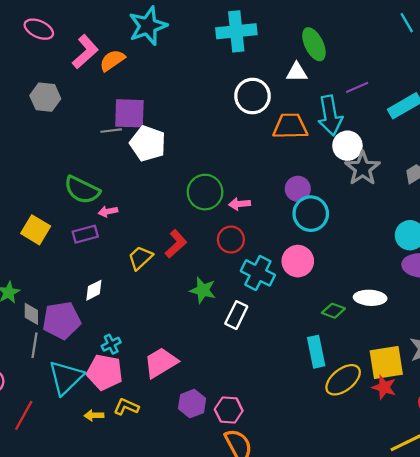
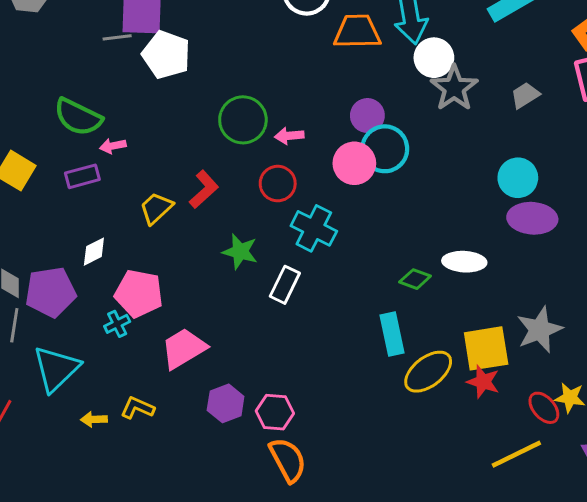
pink circle: (298, 261) -> (354, 163), moved
pink pentagon: (105, 372) -> (139, 293), moved

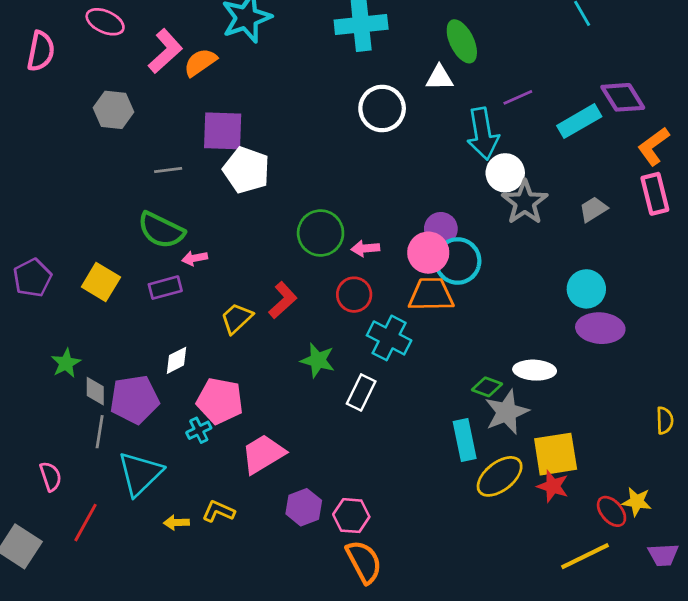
orange trapezoid: (357, 32) -> (431, 295), moved
gray line: (117, 37) -> (168, 170), moved
pink circle: (354, 163) -> (428, 253), moved
gray star: (540, 330) -> (507, 412), moved

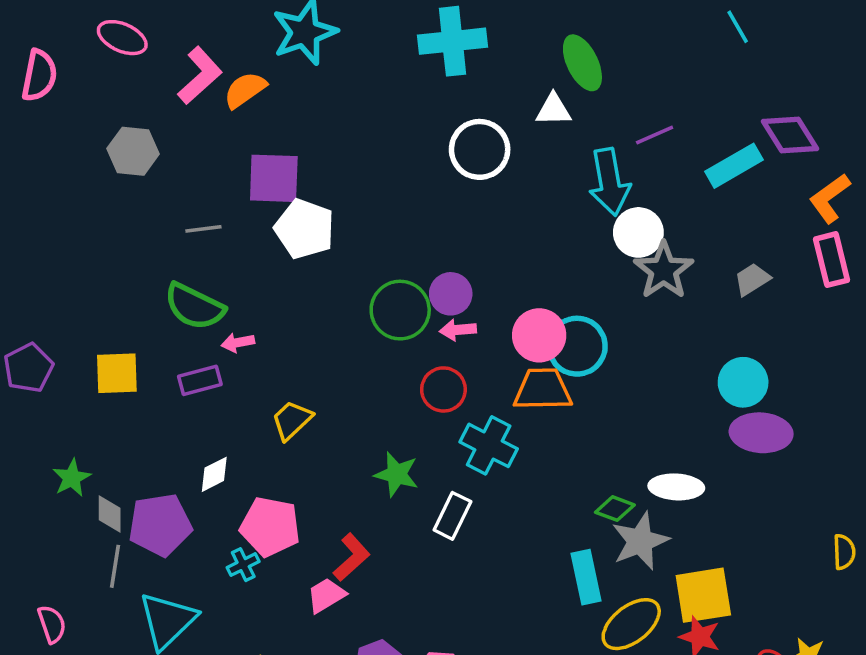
purple circle: (441, 229) -> (451, 294), moved
yellow square: (101, 282) -> (117, 373), turned -33
red L-shape: (283, 300) -> (351, 557), moved
pink trapezoid: (263, 454) -> (326, 595), size x0.7

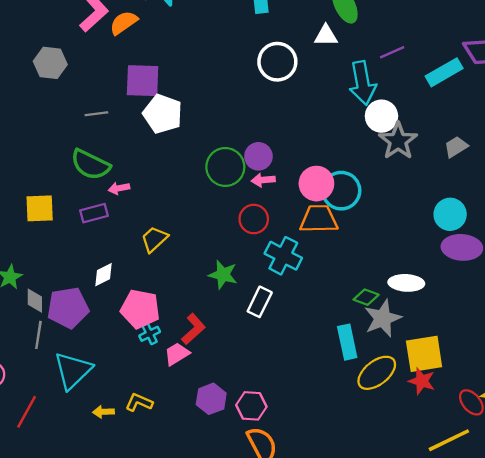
cyan cross: (243, 565) -> (150, 334), moved

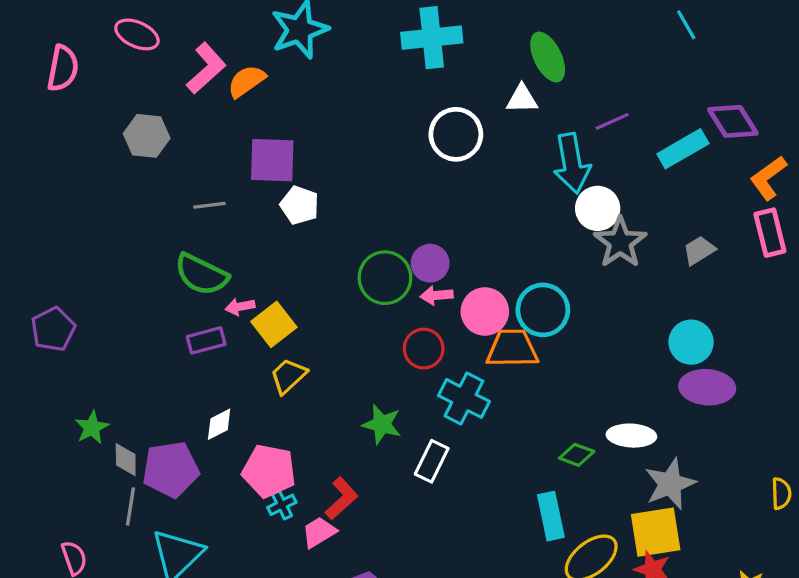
white pentagon: (163, 114) -> (300, 205), size x0.7
pink circle: (316, 184) -> (485, 312), moved
yellow square: (40, 208) -> (274, 324), moved, turned -36
gray star: (383, 318) -> (670, 484), moved

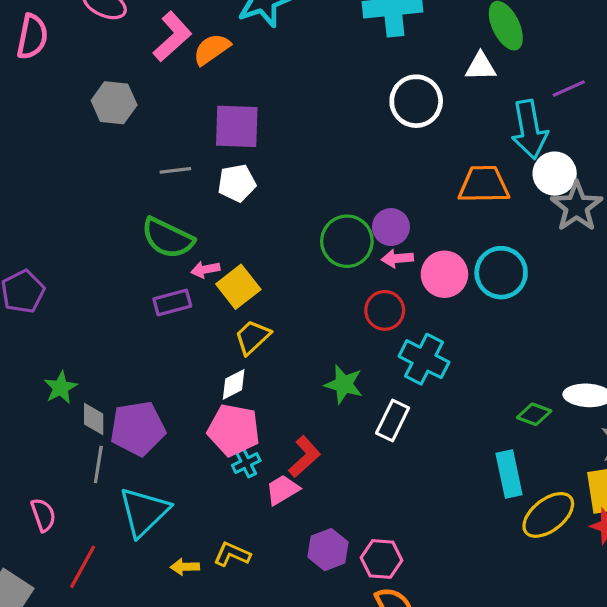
white pentagon: (300, 205) -> (237, 183), moved, turned -30
orange trapezoid: (512, 349) -> (484, 185), moved
white diamond: (219, 424) -> (234, 384), moved

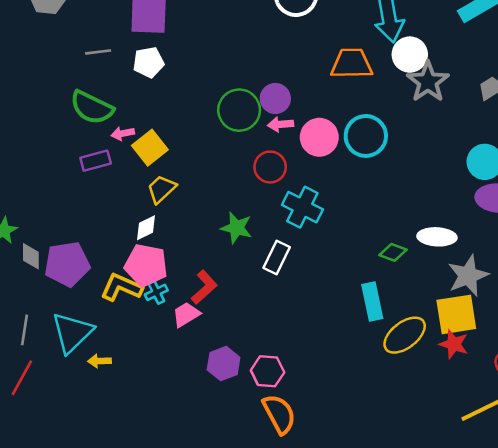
gray line: (98, 465) -> (24, 330), moved
yellow L-shape: (232, 554) -> (121, 287), moved, size x1.4
yellow arrow: (185, 567) -> (99, 361), moved

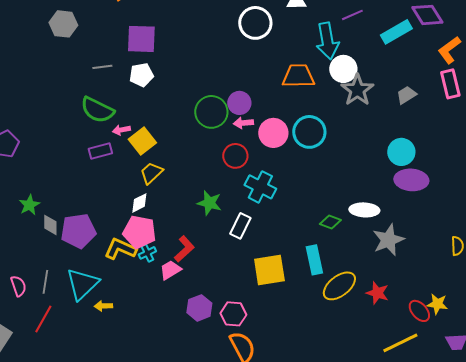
yellow square: (456, 314) -> (269, 270), moved

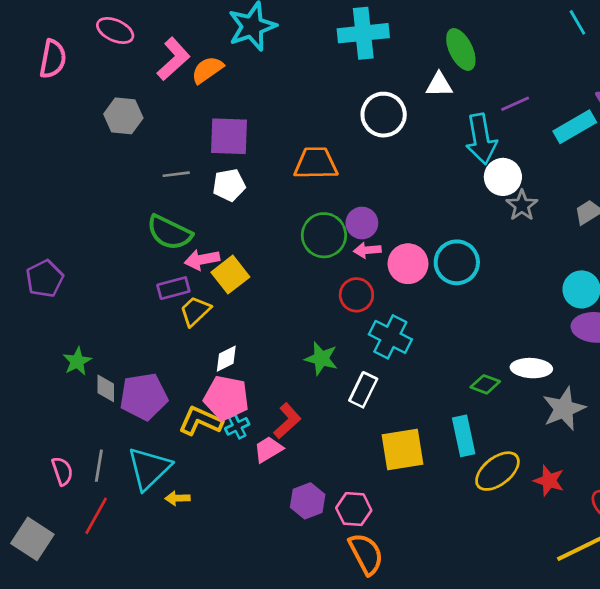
orange trapezoid: (298, 76) -> (316, 163), moved
gray star: (357, 90) -> (522, 205), size x0.7
pink arrow: (121, 130) -> (202, 260), size x1.4
yellow trapezoid: (151, 173) -> (195, 311), moved

